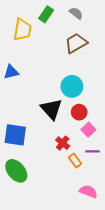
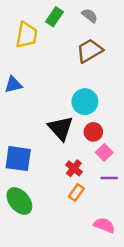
orange rectangle: (75, 161) -> (76, 193), moved, turned 72

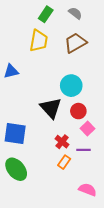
yellow trapezoid: (27, 35) -> (39, 41), moved
purple line: (109, 178) -> (83, 150), moved

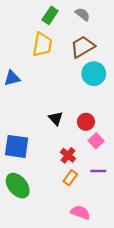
cyan circle: (71, 86) -> (94, 74), moved
black triangle: (51, 108) -> (56, 118), size x0.6
purple line: (83, 150) -> (98, 171), moved
pink semicircle: (88, 190) -> (80, 212), moved

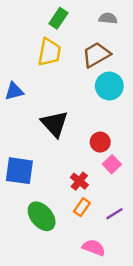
gray semicircle: (83, 14) -> (108, 18), moved, turned -32
black triangle: (56, 118) -> (55, 124), moved, size x1.6
purple line: (98, 171) -> (115, 214), moved, turned -32
green ellipse: (18, 186) -> (42, 216), moved

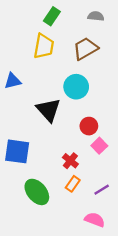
cyan circle: (109, 86) -> (76, 87), moved
pink semicircle: (94, 248) -> (95, 220), moved

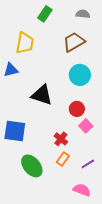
yellow trapezoid: (44, 46) -> (25, 43), moved
cyan circle: (76, 87) -> (80, 75), moved
black triangle: (48, 110) -> (42, 95), turned -30

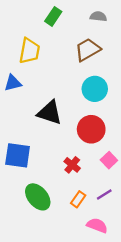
red circle: (77, 109) -> (91, 129), size x1.5
pink square: (86, 126) -> (109, 160), moved
orange rectangle: (63, 159) -> (78, 199), moved

